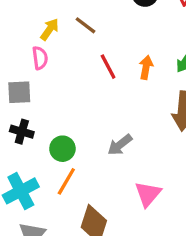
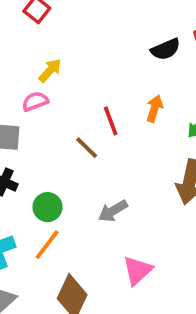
brown line: (86, 25) -> (87, 148), moved
pink semicircle: (40, 58) -> (35, 101), turned -110
orange arrow: (146, 67) -> (155, 109), moved

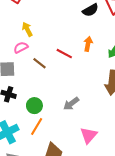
yellow arrow: (50, 70) -> (27, 29), turned -64
red line: (111, 121) -> (64, 54), turned -35
brown line: (87, 148) -> (40, 63), moved

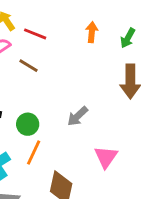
red line: (64, 54) -> (35, 34), moved

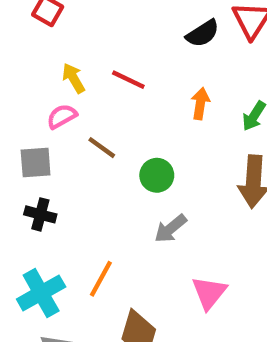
red line: (35, 34) -> (128, 80), moved
green circle: (28, 124) -> (157, 175), moved

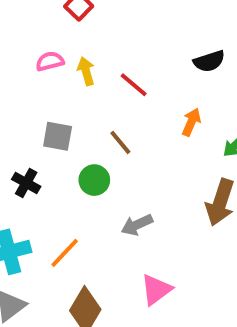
pink semicircle: (62, 116) -> (50, 61), moved
brown line: (102, 148) -> (120, 142), moved
gray square: (36, 162) -> (58, 136), moved
green circle: (157, 175) -> (94, 180), moved

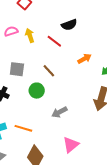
black semicircle: (209, 61) -> (69, 25), moved
orange arrow: (191, 122) -> (85, 59), turned 40
orange line: (65, 253) -> (23, 128), turned 66

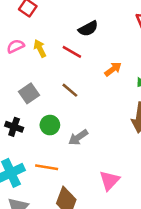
gray square: (17, 69) -> (29, 93), turned -35
green circle: (37, 91) -> (50, 125), moved
gray arrow: (59, 112) -> (78, 137), moved

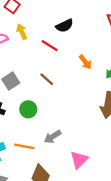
yellow arrow: (40, 48) -> (22, 32), moved
orange arrow: (113, 69) -> (85, 62), turned 88
gray arrow: (78, 137) -> (53, 137), moved

